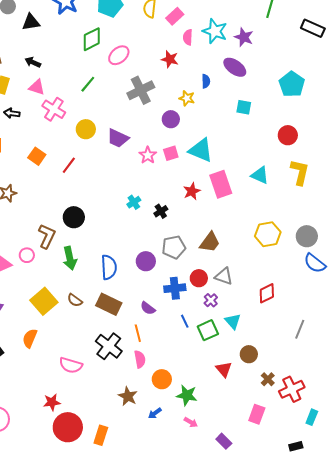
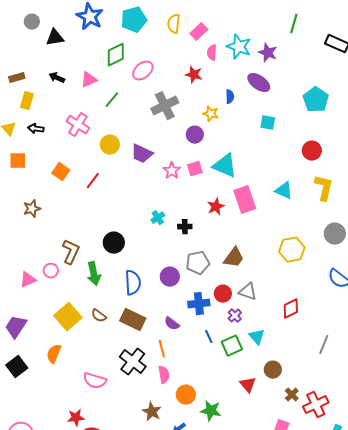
pink triangle: (37, 87) -> (89, 80), moved, turned -42
black cross: (161, 211) -> (185, 227), turned 32
black circle: (74, 217) -> (114, 243), moved
gray circle: (307, 236) -> (335, 234), moved

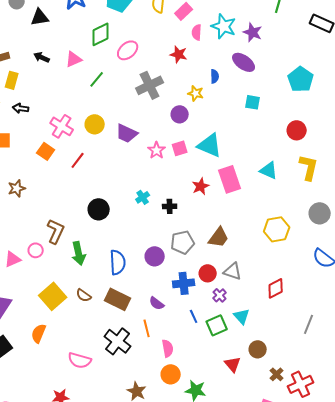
pink cross: (78, 125) -> (62, 126), moved
black circle: (114, 243) -> (99, 209), moved
pink semicircle: (164, 375) -> (168, 348), moved

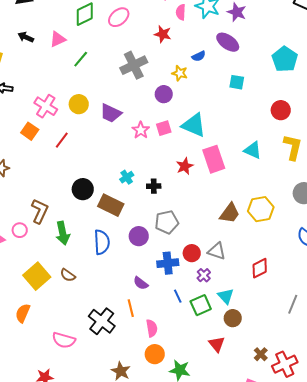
pink ellipse: (128, 50) -> (119, 17), moved
blue semicircle: (215, 76) -> (199, 56), turned 64
brown trapezoid: (219, 237) -> (230, 213), moved
brown rectangle: (118, 299) -> (111, 205), moved
brown circle: (258, 349) -> (233, 318), moved

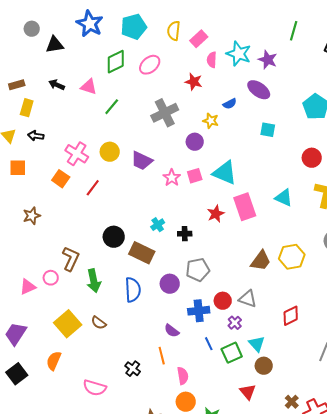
pink triangle: (58, 39) -> (89, 87), turned 42
black cross: (102, 321) -> (133, 369), size x0.6

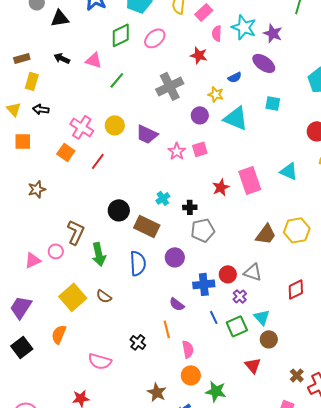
cyan triangle: (225, 173) -> (236, 118), moved
gray pentagon: (198, 270) -> (203, 230), moved

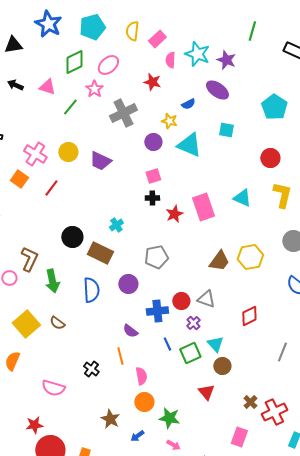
pink star: (177, 151) -> (94, 89), moved
black cross: (190, 207) -> (152, 198), moved

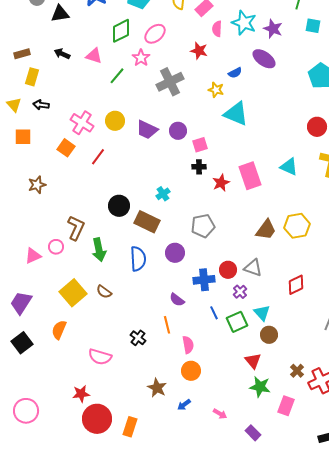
cyan square: (226, 130) -> (313, 26), moved
purple circle: (153, 142) -> (178, 131), moved
green star: (169, 418) -> (260, 387), moved

